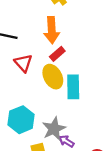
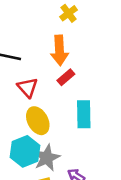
yellow ellipse: (53, 77) -> (38, 121), moved
gray star: (54, 129) -> (47, 158), moved

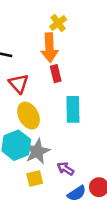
yellow cross: (68, 13) -> (58, 23), moved
red rectangle: (66, 77) -> (56, 74), turned -63

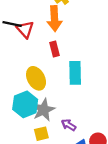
red rectangle: (56, 74) -> (54, 49), moved
red triangle: (19, 83) -> (25, 29), moved

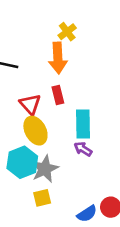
red triangle: (25, 29) -> (30, 104), moved
purple arrow: (69, 125) -> (83, 149), moved

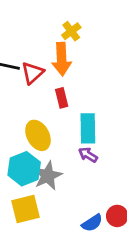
red triangle: (30, 104) -> (32, 73), moved, turned 30
yellow square: (42, 198) -> (25, 209), moved, size x1.5

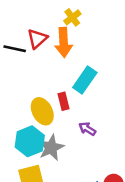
red triangle: (32, 73) -> (37, 39), moved
red rectangle: (62, 98) -> (64, 101), moved
cyan rectangle: (88, 128) -> (85, 80), moved, turned 36

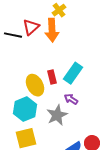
cyan rectangle: (85, 80) -> (73, 73), moved
gray star: (51, 148) -> (57, 115), moved

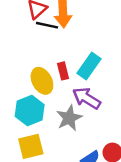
black line: (13, 35) -> (47, 25), moved
purple arrow: (71, 99) -> (87, 98), size x1.6

